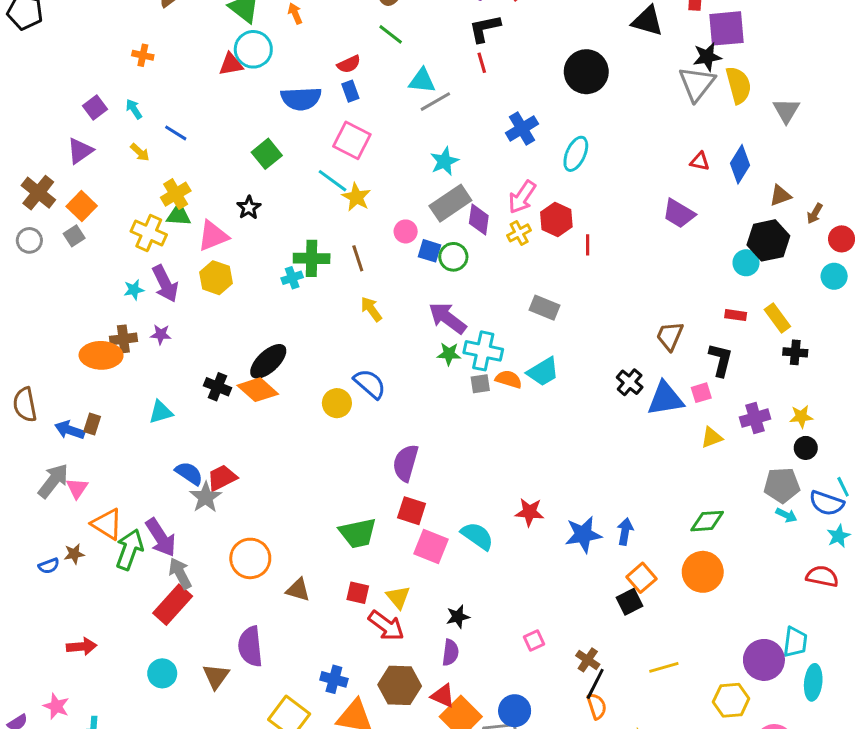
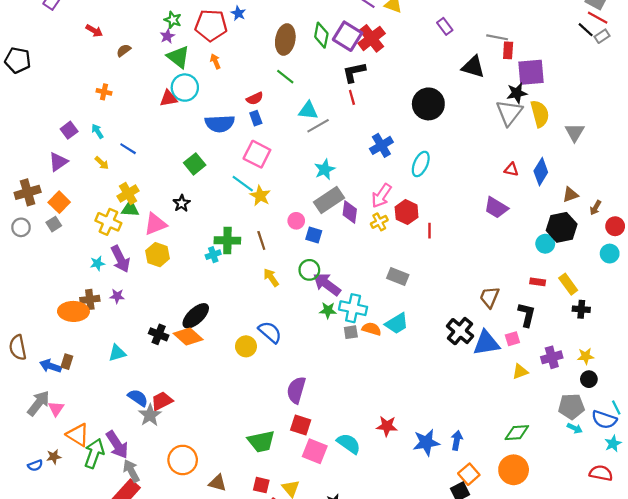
brown cross: (38, 193) -> (28, 192), turned 35
green circle: (453, 257) -> (309, 270), moved
black cross: (630, 382) -> (460, 331), size x1.4

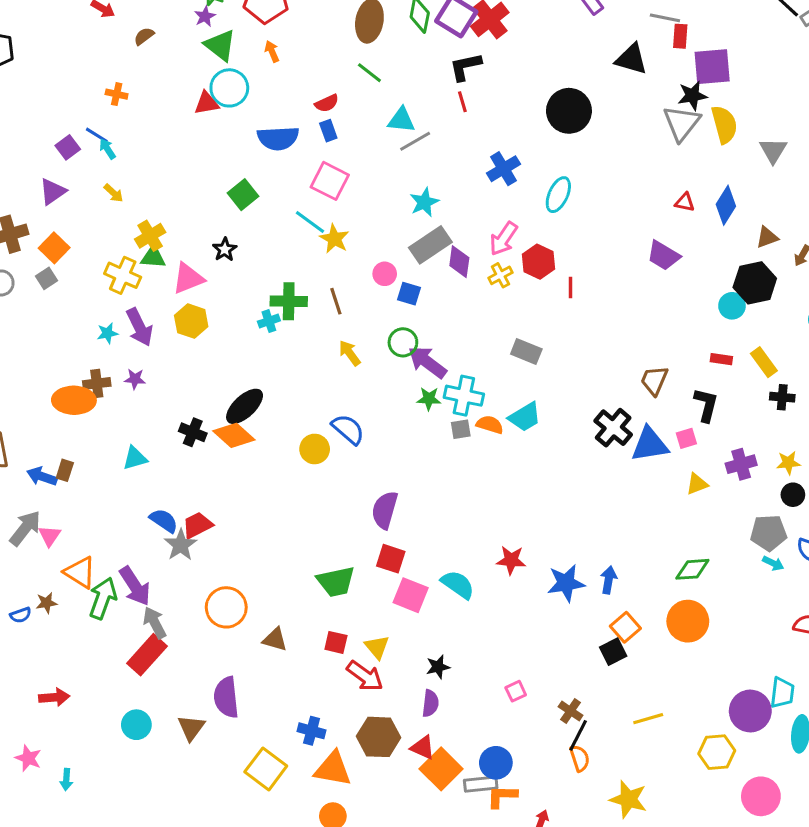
blue line: (128, 149) -> (97, 135), moved

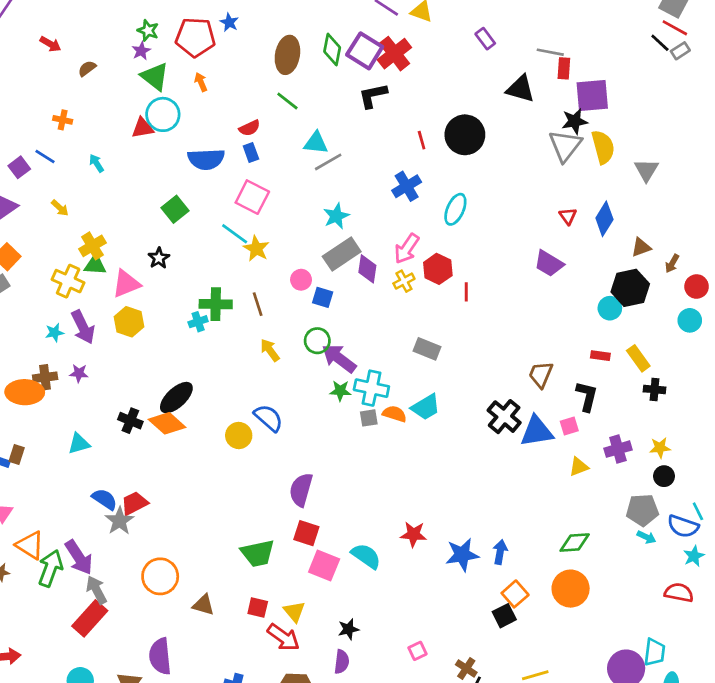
red line: (462, 102) -> (422, 140), moved
cyan arrow: (107, 149) -> (96, 163), moved
red triangle: (685, 202) -> (568, 216), turned 42

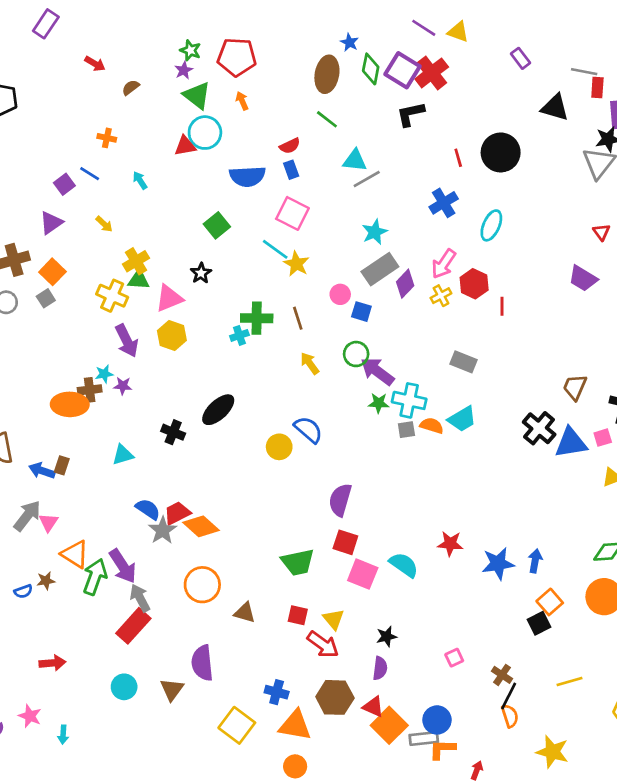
blue star: (229, 22) -> (349, 42), moved
purple diamond: (367, 269) -> (405, 284), turned 36
cyan star: (54, 333) -> (104, 374), moved
orange diamond: (167, 423) -> (201, 526), moved

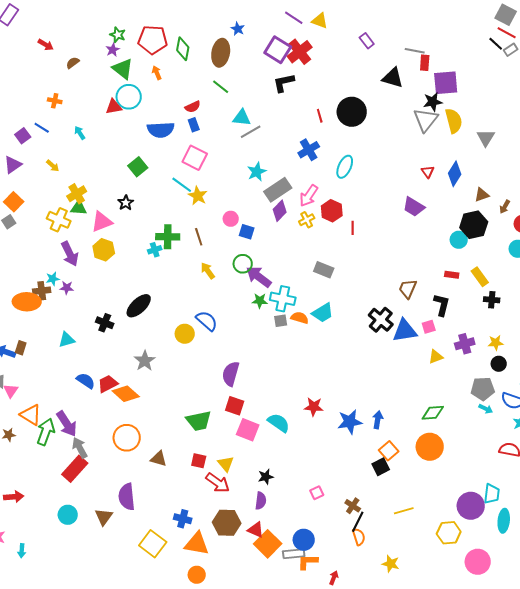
green diamond: (371, 69) -> (183, 49), moved
gray rectangle: (380, 269) -> (278, 190), moved
gray star: (163, 530) -> (145, 361), moved
yellow star: (552, 752) -> (391, 564), size x0.7

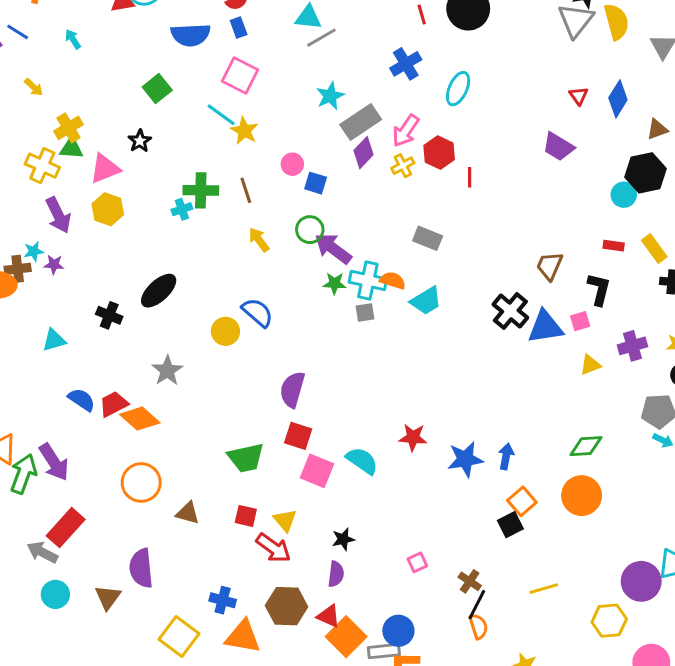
orange semicircle: (300, 318) -> (393, 280), moved
gray arrow: (80, 448) -> (42, 552), moved, turned -35

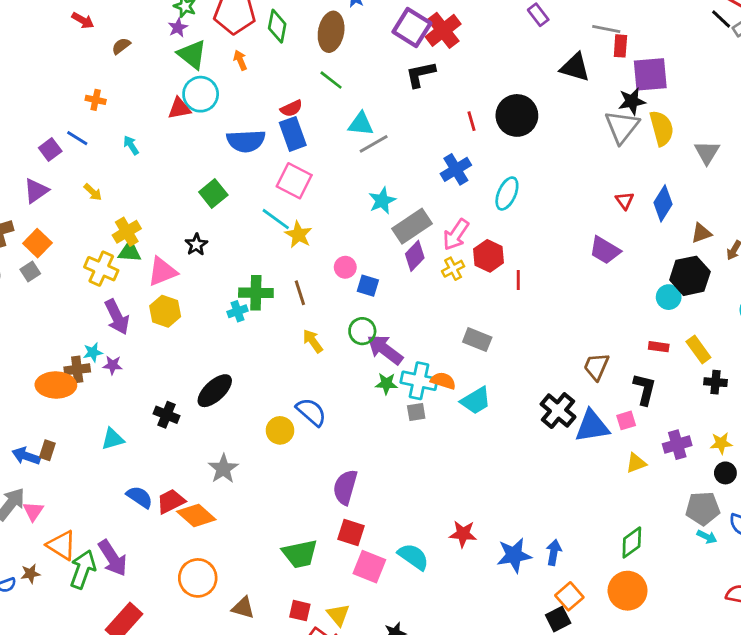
blue rectangle: (239, 28) -> (293, 134), size x1.6
green diamond: (586, 446) -> (632, 542), turned -32

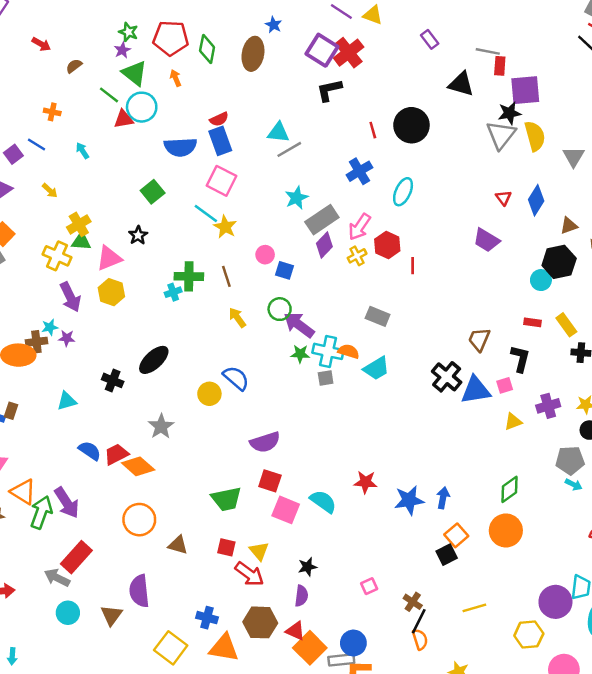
green line: (331, 80) -> (109, 95), moved
purple semicircle: (345, 487) -> (265, 442), turned -124

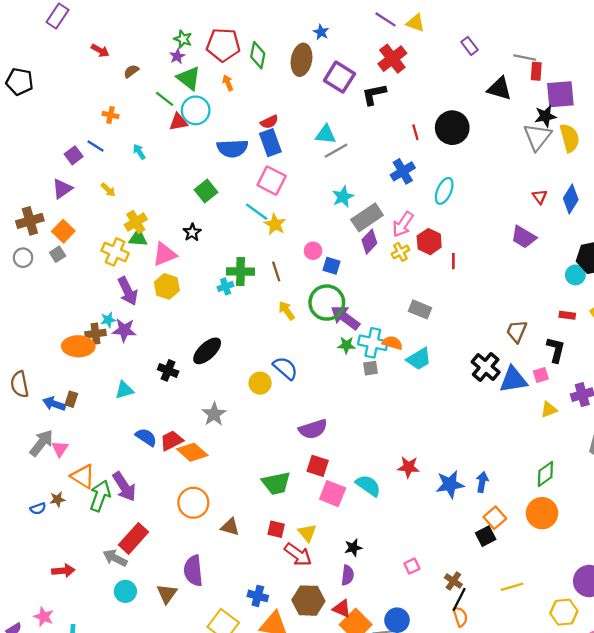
purple square: (322, 50) -> (339, 77), moved
green circle: (280, 309) -> (327, 303), size x1.6
purple star: (67, 338) -> (124, 330), size x1.5

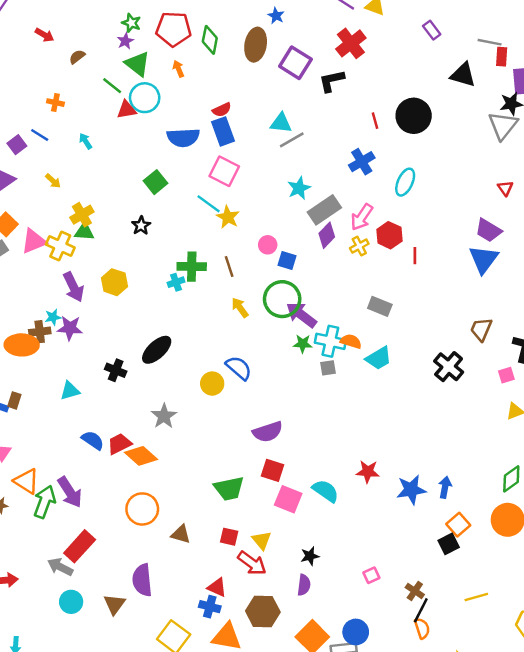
pink triangle: (165, 254) -> (34, 241), moved
blue triangle: (513, 380) -> (484, 259), moved, turned -44
red triangle: (342, 609) -> (217, 587), moved

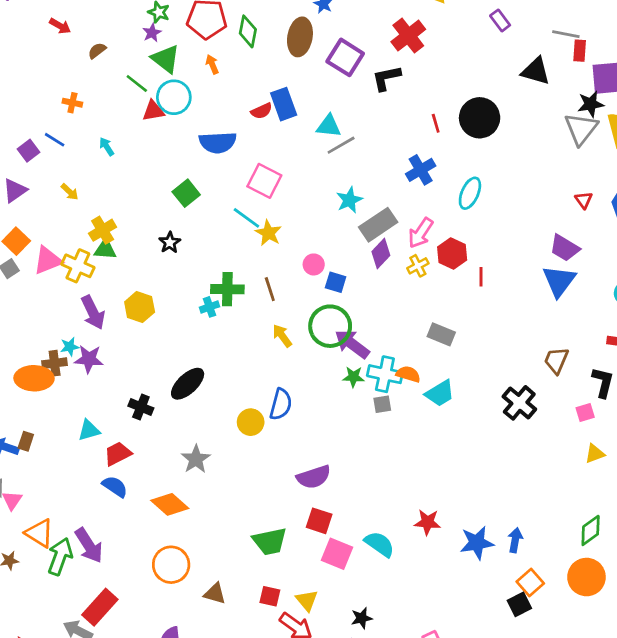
blue rectangle: (223, 131) -> (284, 104), moved
blue semicircle: (239, 368) -> (281, 404), turned 64
red trapezoid: (119, 444) -> (118, 454), moved

